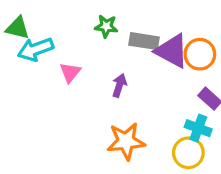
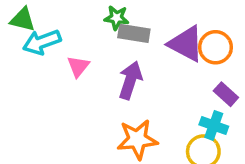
gray rectangle: (144, 41) -> (134, 33), moved
purple arrow: (119, 85) -> (130, 80), size x1.5

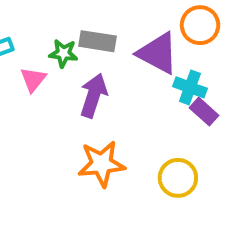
green star: (116, 18) -> (63, 53), moved
orange circle: (216, 47) -> (200, 25), moved
cyan cross: (214, 125) -> (190, 87), moved

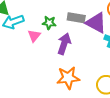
gray rectangle: (98, 41) -> (76, 18), moved

